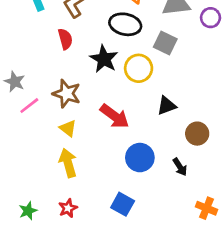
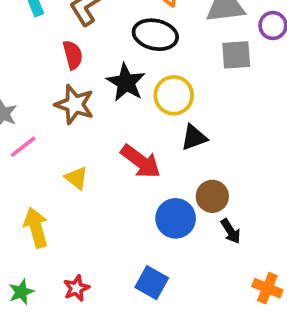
gray square: (165, 43) -> (236, 55), moved, turned -30
brown star: (67, 94) -> (75, 104), moved
black triangle: (167, 106) -> (194, 138), moved
brown circle: (197, 134) -> (212, 196), moved
yellow arrow: (68, 163) -> (36, 228), moved

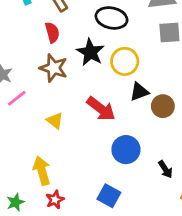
brown circle: (212, 196) -> (163, 106), moved
yellow arrow: (36, 228) -> (42, 171), moved
black arrow: (231, 231) -> (165, 169), moved

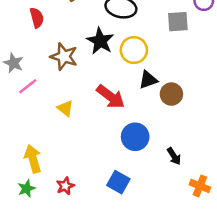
red semicircle: (52, 32) -> (37, 18), moved
yellow arrow: (42, 171) -> (33, 159), moved

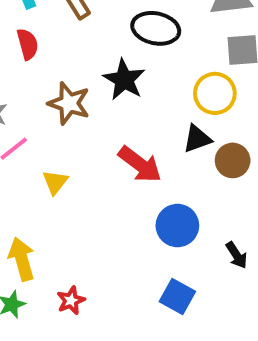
yellow circle: (134, 50) -> (215, 93), moved
yellow triangle: (65, 108) -> (55, 182), moved, turned 30
blue square: (118, 182) -> (177, 297), moved

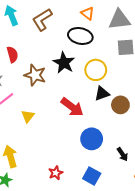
red semicircle: (28, 44) -> (12, 55), moved
yellow circle: (215, 93) -> (96, 70), moved
red star: (71, 300) -> (56, 173), moved

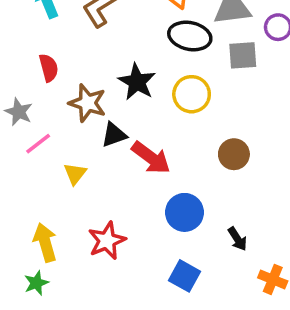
black ellipse: (80, 36) -> (190, 36), moved
black triangle: (102, 94) -> (114, 135), moved
red star: (56, 173) -> (107, 241), moved, size x1.5

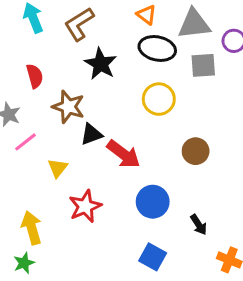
black star: (137, 82) -> (101, 64), moved
red star: (107, 241) -> (85, 206), moved

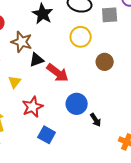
brown circle: (196, 151) -> (105, 62), moved
black arrow: (199, 225) -> (96, 120), moved
blue square: (153, 257) -> (47, 135), moved

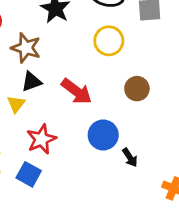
black triangle: (37, 60) -> (32, 82), moved
brown circle: (105, 62) -> (137, 89), moved
blue square: (47, 135) -> (29, 174), moved

